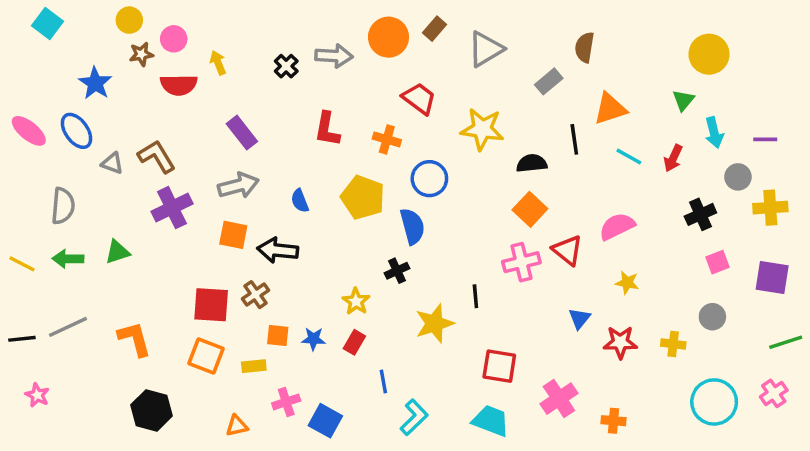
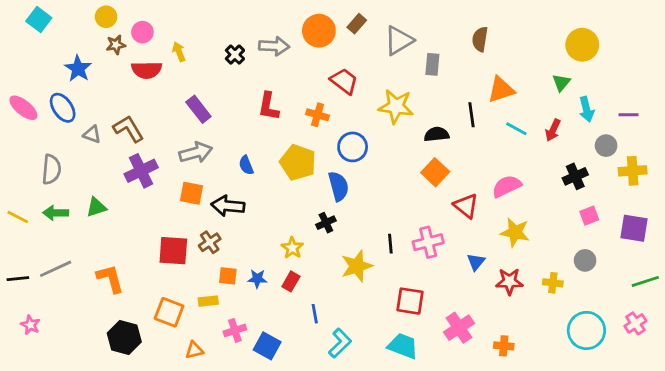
gray rectangle: (549, 81) -> (432, 64), moved, turned -45
pink cross: (521, 262) -> (428, 242), moved
yellow star: (627, 283) -> (515, 232), size x1.5
orange square: (206, 356) -> (169, 312), moved

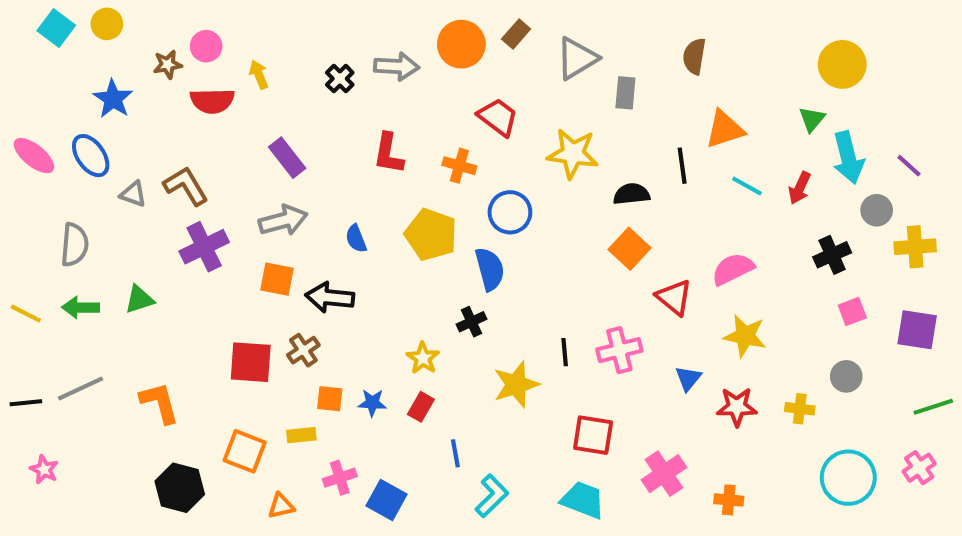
yellow circle: (106, 17) -> (107, 24), moved
cyan arrow: (586, 109) -> (848, 158), size x1.4
purple line: (628, 115) -> (909, 166), turned 42

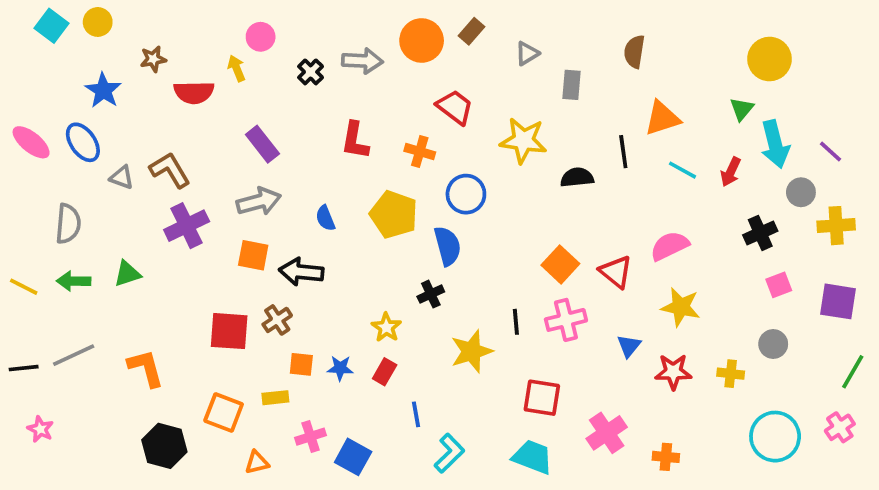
pink circle: (206, 46) -> (261, 37), moved
gray triangle: (577, 58) -> (527, 53), size x0.6
orange square: (630, 249) -> (560, 264), moved
green line: (933, 407) -> (853, 372), turned -42

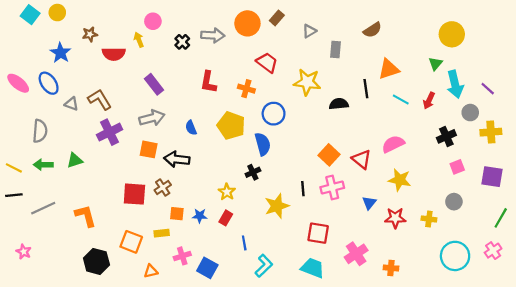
brown semicircle: (634, 52) -> (372, 30), turned -132
black line: (24, 368) -> (14, 195), moved

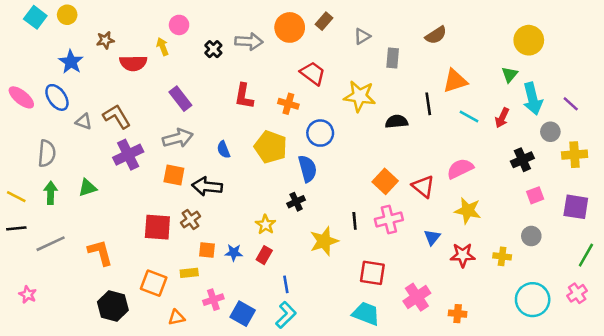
green arrow: (43, 165) -> (51, 193), turned 90
cyan L-shape: (264, 266) -> (286, 315), moved

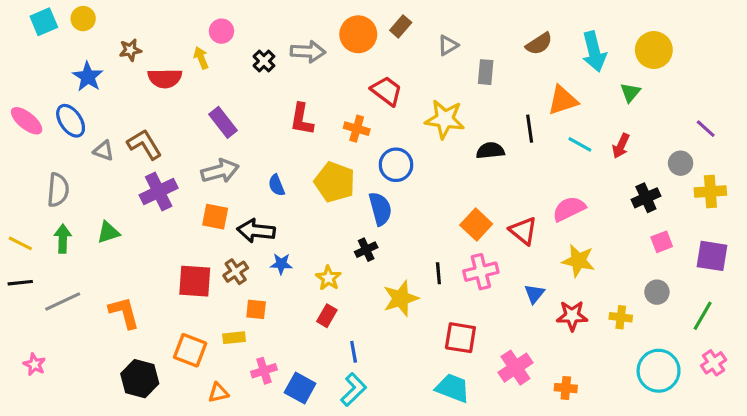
cyan square: (35, 17) -> (44, 22), turned 30
cyan arrow: (533, 99) -> (594, 52), moved
blue star: (234, 253) -> (281, 264), moved
green line: (586, 255) -> (703, 316), moved

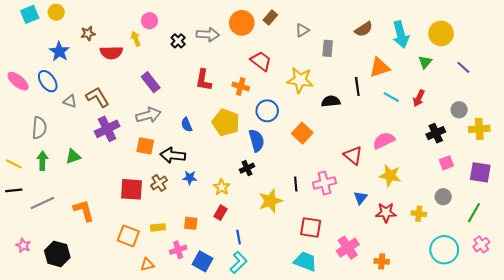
purple line: (706, 129) -> (463, 67), moved
orange square: (476, 225) -> (302, 133), moved
orange square: (256, 309) -> (191, 223), moved
black hexagon: (140, 379) -> (57, 254), moved

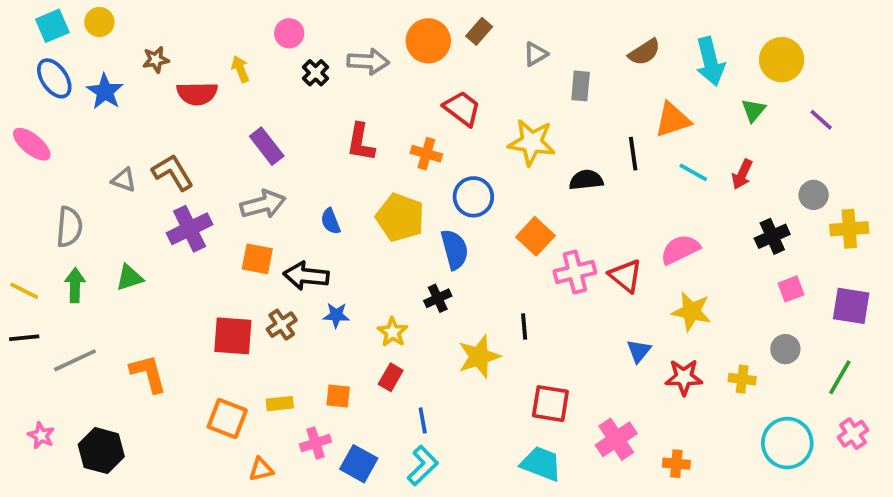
pink circle: (149, 21) -> (289, 33), moved
blue ellipse: (48, 81) -> (54, 78), moved
pink cross: (324, 183) -> (575, 272), moved

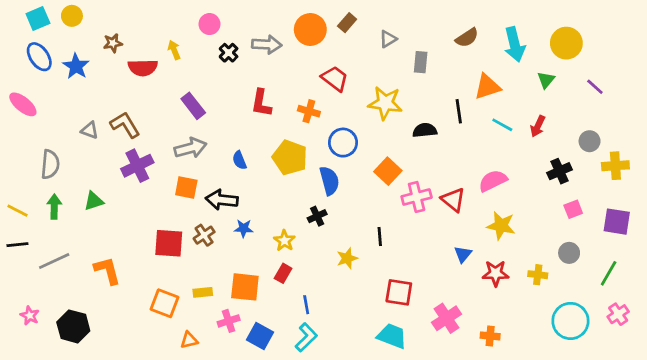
yellow star: (479, 357) -> (347, 258), size x0.7
orange square: (338, 396) -> (245, 287), size x1.6

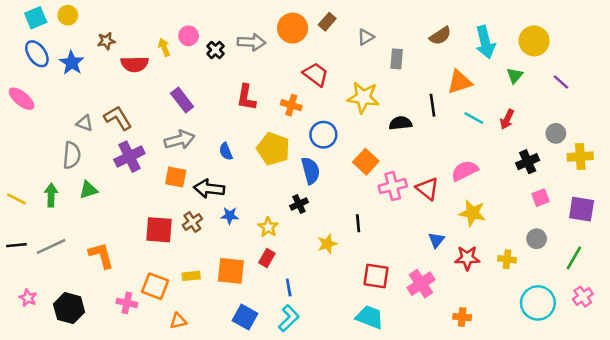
pink circle: (210, 24) -> (189, 36), moved
gray semicircle: (50, 164) -> (72, 155), moved
black line: (17, 245) -> (16, 245), moved
pink cross: (447, 318) -> (421, 284), moved
pink cross: (229, 321) -> (127, 303), moved, turned 30

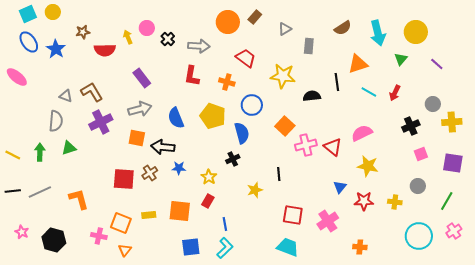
gray arrow: (251, 42) -> (199, 46), moved
blue semicircle: (226, 151) -> (176, 118), size x1.5
blue square: (245, 317) -> (191, 247), turned -36
orange triangle: (178, 321) -> (125, 250), moved, turned -40

